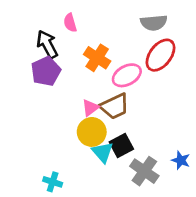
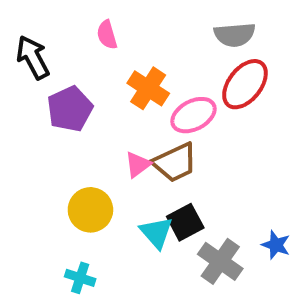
black arrow: (47, 44) -> (33, 57), moved
yellow circle: (92, 132) -> (90, 210), moved

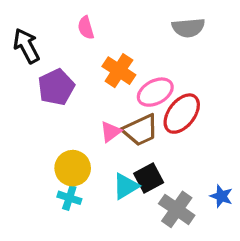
red ellipse: (245, 84) -> (182, 114), moved
cyan triangle: (156, 233) -> (126, 186), turned 40
cyan cross: (80, 278) -> (69, 198), moved

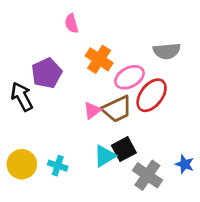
gray semicircle: (188, 28) -> (167, 51), moved
black arrow: (26, 46) -> (22, 97), moved
yellow circle: (73, 168) -> (22, 164), moved

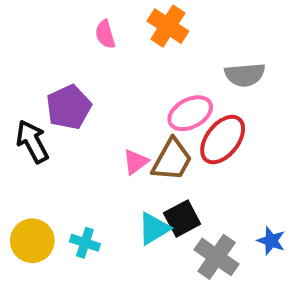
orange cross: (99, 59) -> (168, 26), moved
brown trapezoid: (117, 109) -> (172, 160), turned -36

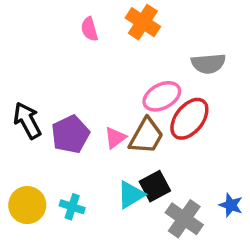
purple pentagon: (69, 107) -> (70, 134), moved

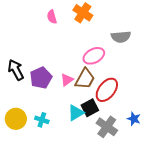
red ellipse: (189, 119) -> (107, 90), moved

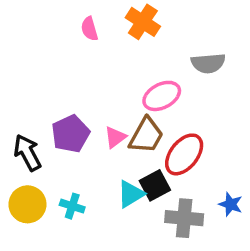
black arrow: (16, 70) -> (27, 153), moved
gray cross: (107, 127) -> (184, 218), turned -30

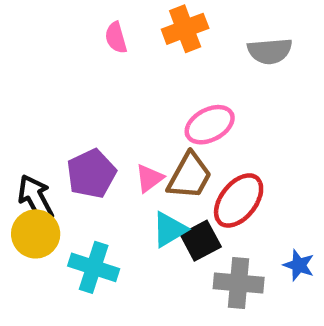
orange cross: (143, 22) -> (185, 29), turned 36
gray semicircle: (208, 63) -> (270, 51), moved
cyan triangle: (131, 194) -> (169, 229), moved
yellow circle: (27, 204) -> (36, 234), moved
cyan cross: (72, 206) -> (94, 267), size x1.5

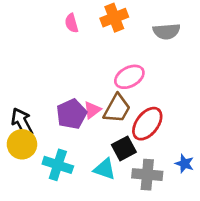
purple pentagon: (91, 174) -> (72, 114), moved
cyan triangle: (169, 229) -> (105, 169), moved, turned 50

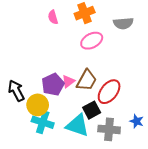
pink ellipse: (129, 77) -> (92, 41), moved
yellow circle: (22, 144) -> (38, 105), moved
cyan triangle: (105, 169) -> (77, 125), size x1.4

